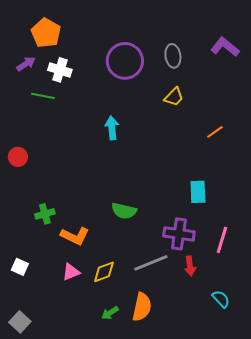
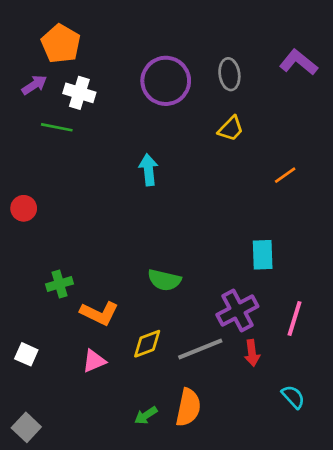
purple cross: (179, 234) -> (237, 311), turned -36
yellow diamond: (104, 272) -> (147, 344), moved

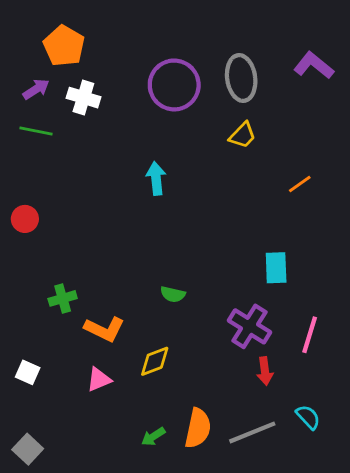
gray ellipse: (229, 74) -> (241, 78), size x1.4
green line: (57, 127) -> (36, 131), moved
green semicircle: (164, 280) -> (173, 294), size x0.7
purple cross: (237, 311) -> (250, 326), turned -30
gray line: (200, 349) -> (252, 432), moved

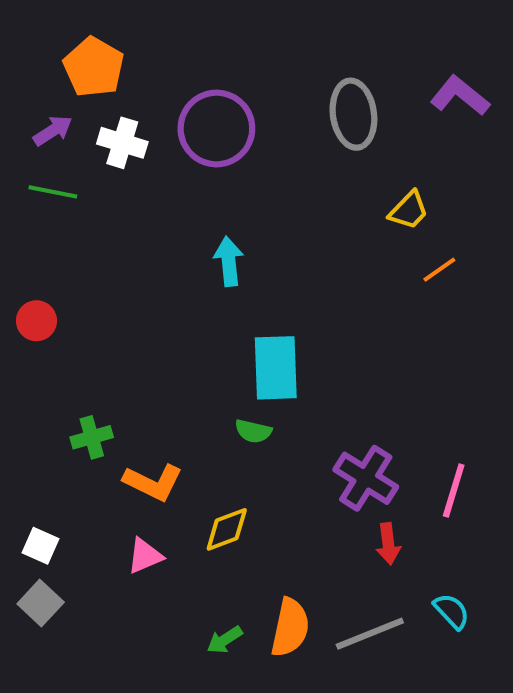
purple circle: (174, 85) -> (216, 129), moved
yellow trapezoid: (243, 135) -> (409, 210), moved
cyan rectangle: (276, 268) -> (276, 368), moved, size x1.4
gray square: (28, 449) -> (41, 603), moved

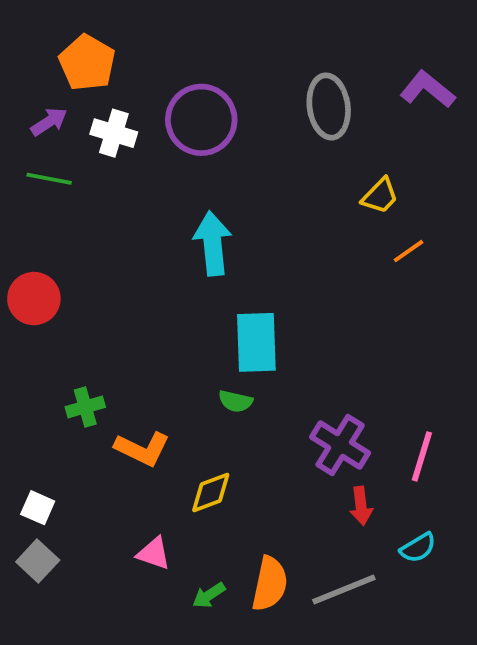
cyan arrow: (229, 261) -> (213, 243), size x1.4
red circle: (36, 321) -> (34, 299), size x1.4
pink triangle: (145, 556) -> (154, 553), moved, turned 42
cyan semicircle: (452, 611) -> (418, 548), moved, turned 102

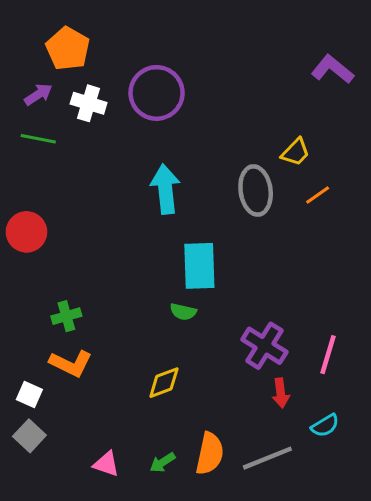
gray ellipse: (329, 106) -> (256, 191), moved
orange L-shape: (142, 449) -> (71, 363), moved
pink triangle: (154, 553) -> (106, 464), moved

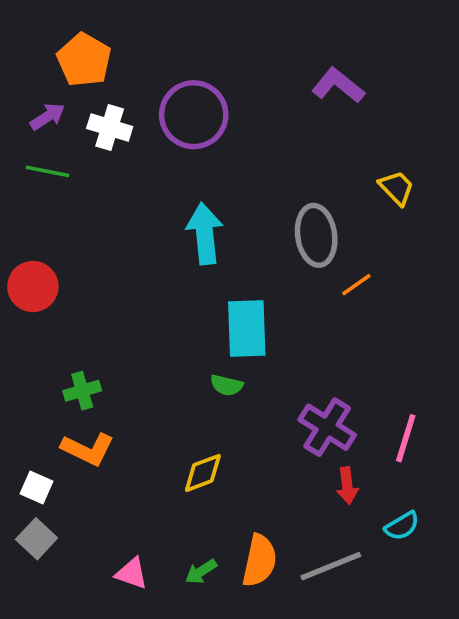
purple L-shape: (332, 69) -> (338, 85), moved
yellow trapezoid: (295, 152) -> (397, 188), moved, turned -88
orange line: (318, 195) -> (356, 285), moved

